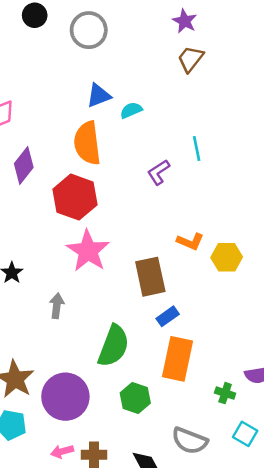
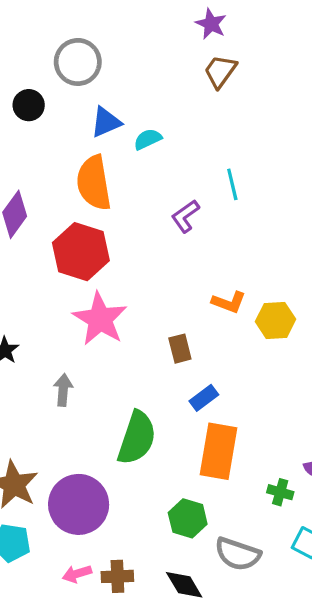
black circle: (35, 15) -> (29, 105), moved
gray circle: (89, 30) -> (78, 62), moved
brown rectangle: (150, 277) -> (180, 349), size x0.6
green hexagon: (135, 398) -> (188, 518), moved

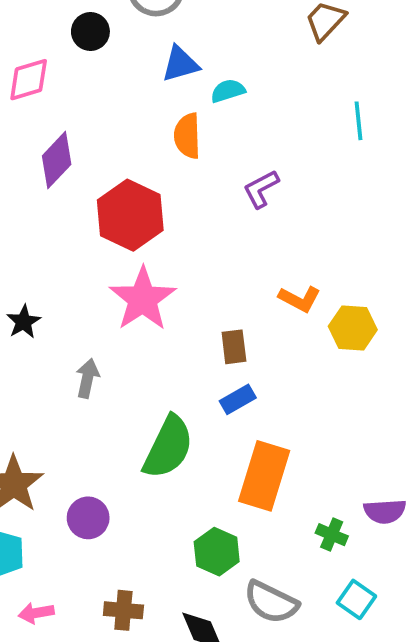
orange semicircle: (94, 183) -> (187, 136), moved, size x0.7
cyan line: (232, 184) -> (358, 121), moved
blue rectangle: (204, 398) -> (238, 399), moved
purple circle: (79, 504) -> (88, 518), size x0.6
pink arrow: (77, 574) -> (36, 613), moved

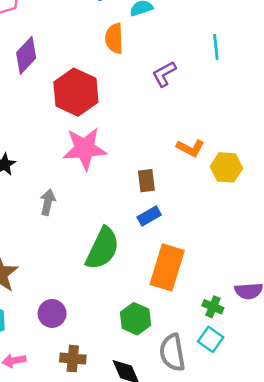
cyan line: (358, 121) -> (216, 47), moved
pink star: (143, 299) -> (85, 149), turned 30
purple circle: (88, 518) -> (52, 313), moved
cyan square: (356, 599) -> (211, 339), moved
gray semicircle: (271, 602) -> (172, 353), turned 54

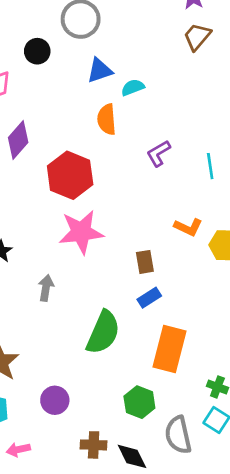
cyan line: (216, 47) -> (210, 166), moved
brown cross: (73, 359) -> (94, 445), moved

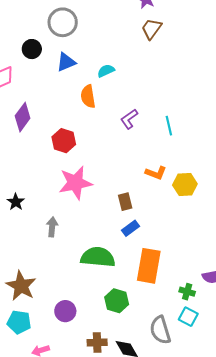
blue triangle: (100, 71) -> (66, 62), moved
red hexagon: (70, 175) -> (64, 141), size x0.7
green semicircle: (103, 332) -> (98, 257), turned -104
green hexagon: (139, 402) -> (117, 301), moved

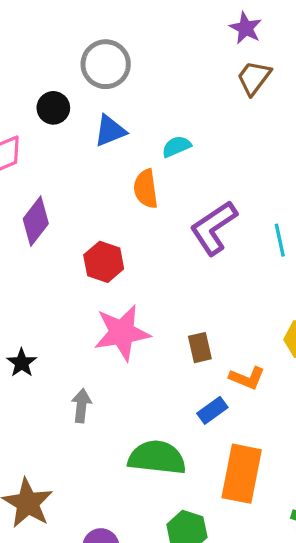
purple L-shape: (129, 119) -> (214, 228), size x1.6
orange L-shape: (156, 173) -> (247, 378), moved
brown rectangle: (125, 202) -> (200, 348), moved

